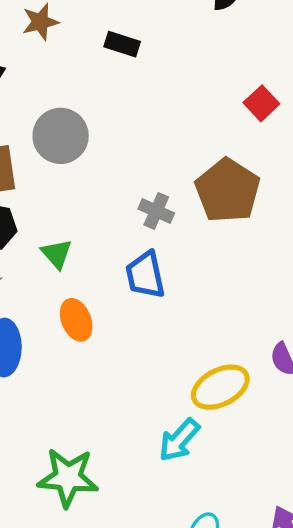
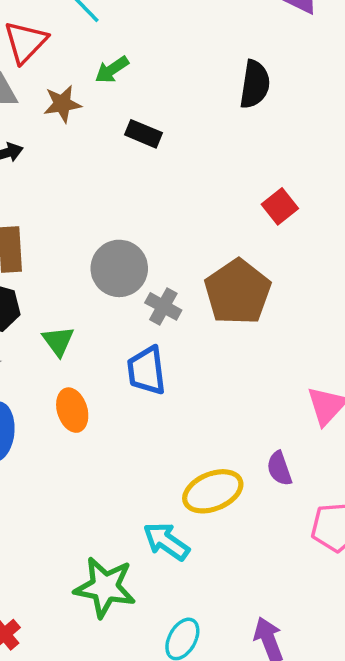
gray circle: (61, 136) -> (119, 268), moved
cyan arrow: (179, 440) -> (166, 541), turned 78
green star: (68, 478) -> (105, 587), moved

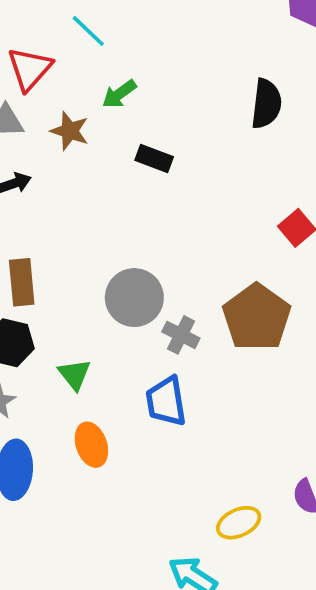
brown star: (62, 104) -> (70, 131), turned 30
yellow ellipse: (213, 491) -> (239, 523), size x0.7

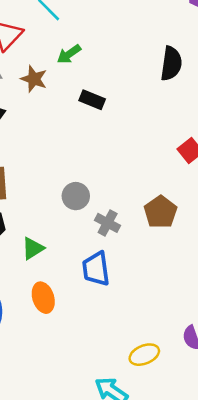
gray circle: (134, 298) -> (76, 196), size x0.7
brown pentagon: (257, 317) -> (161, 212), size x0.7
green triangle: (74, 374) -> (33, 248), turned 35

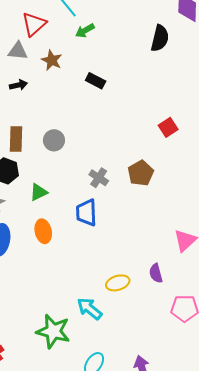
green arrow: (69, 54) -> (85, 31), moved
black semicircle: (171, 64) -> (160, 38), moved
gray circle: (76, 196) -> (54, 140), moved

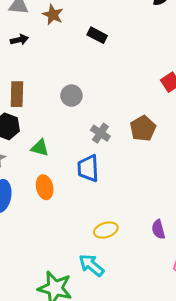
gray circle: (54, 140) -> (71, 96), moved
green triangle: (39, 192) -> (40, 148), turned 42
yellow ellipse: (118, 283) -> (106, 230), moved

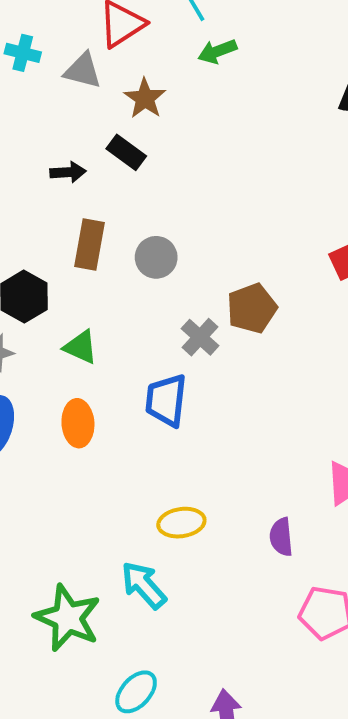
black rectangle: (97, 35) -> (126, 152), moved
black arrow: (19, 40) -> (68, 172), moved
brown rectangle: (17, 94) -> (90, 244), moved
brown pentagon: (143, 128) -> (252, 308), moved

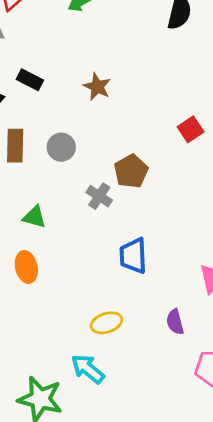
brown star: (145, 98) -> (97, 87), moved
green triangle: (81, 347) -> (34, 217), moved
blue trapezoid: (166, 400) -> (133, 256), moved

